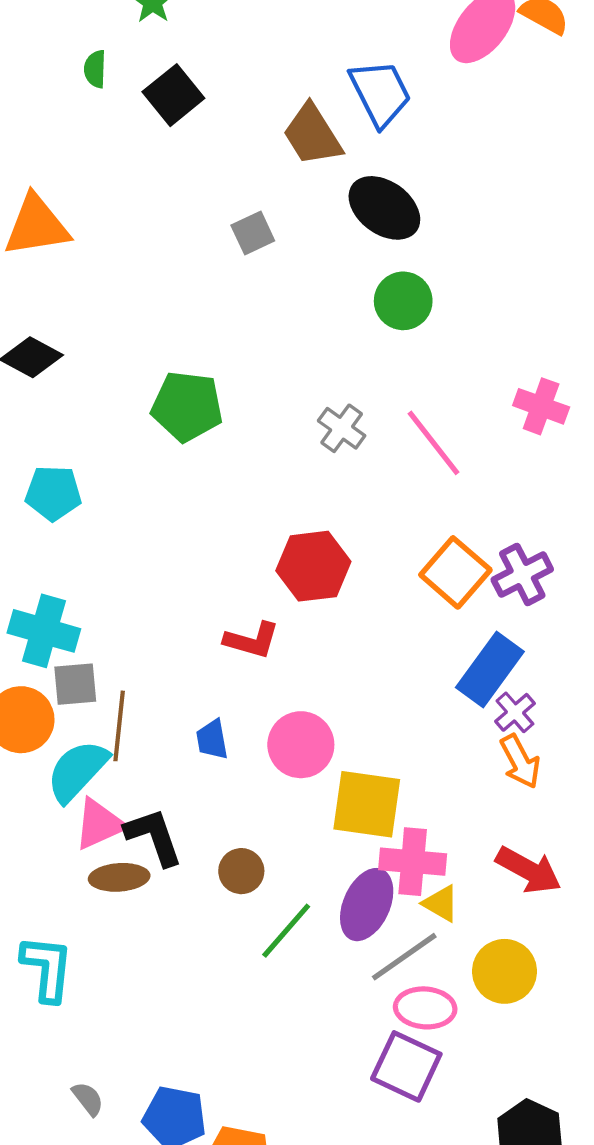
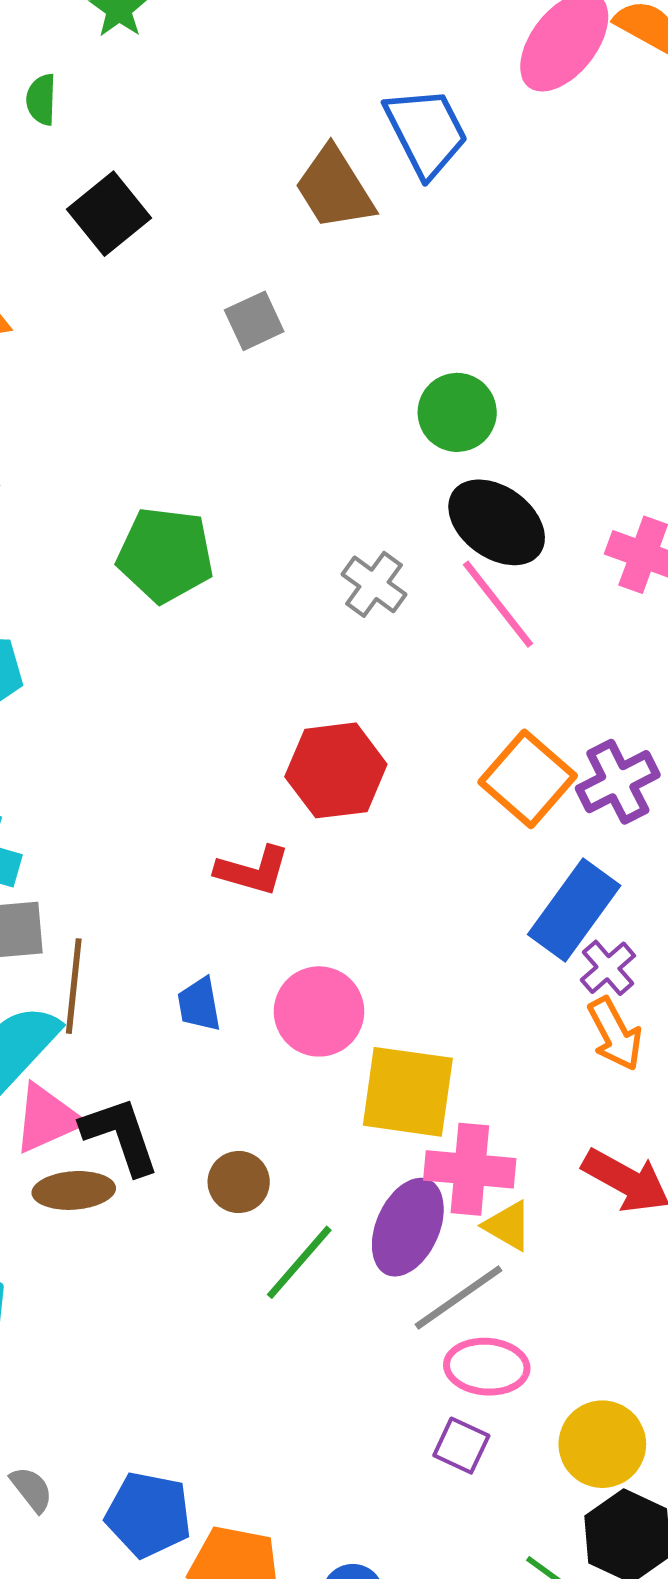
black square: (173, 95) -> (109, 214), moved
black ellipse: (384, 208) -> (497, 522), moved
yellow circle: (505, 971) -> (602, 1444), moved
purple square: (406, 1066) -> (461, 1446), size x0.6

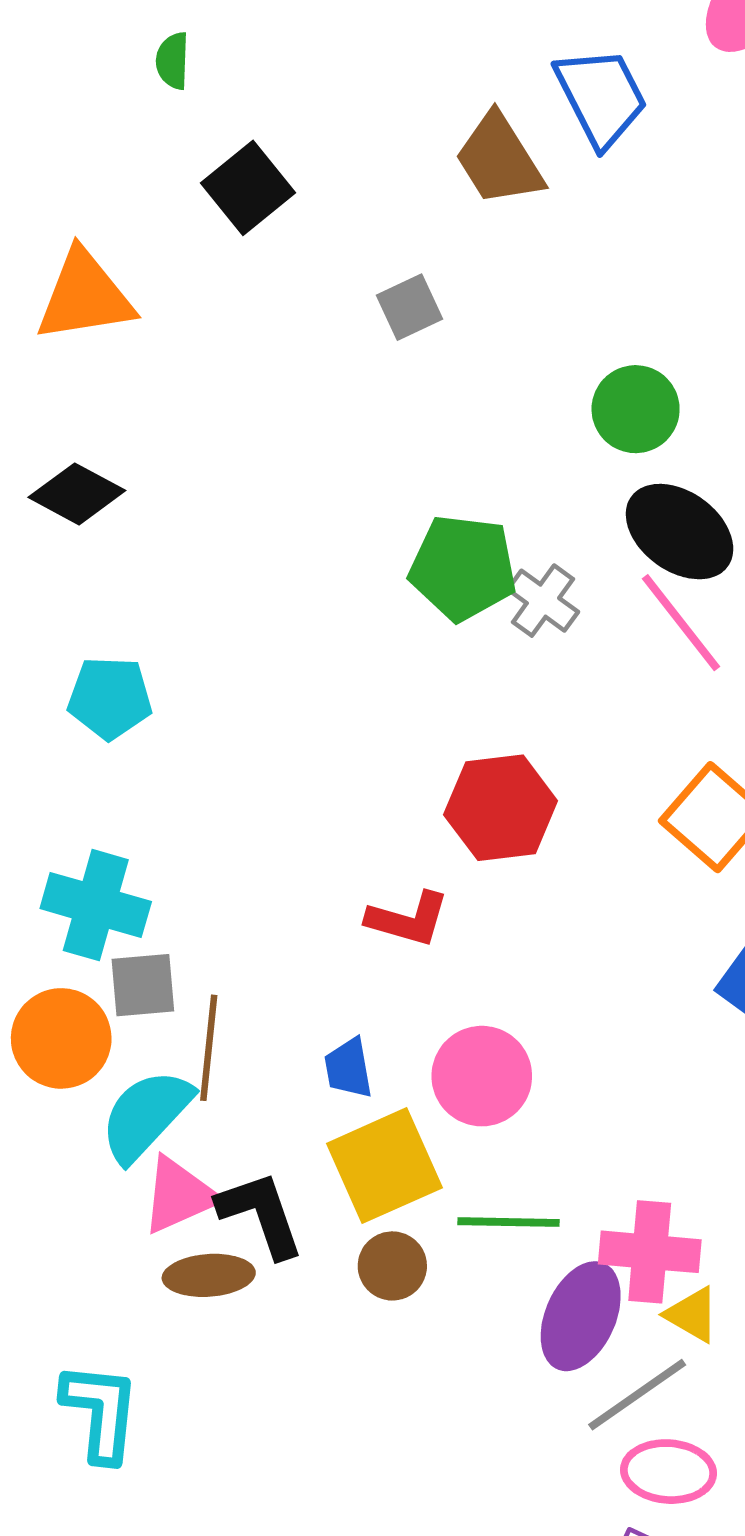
green pentagon: (165, 555) -> (463, 568), moved
yellow square: (408, 1092) -> (384, 1166), moved, turned -32
green line: (299, 1262) -> (508, 1222), moved, turned 50

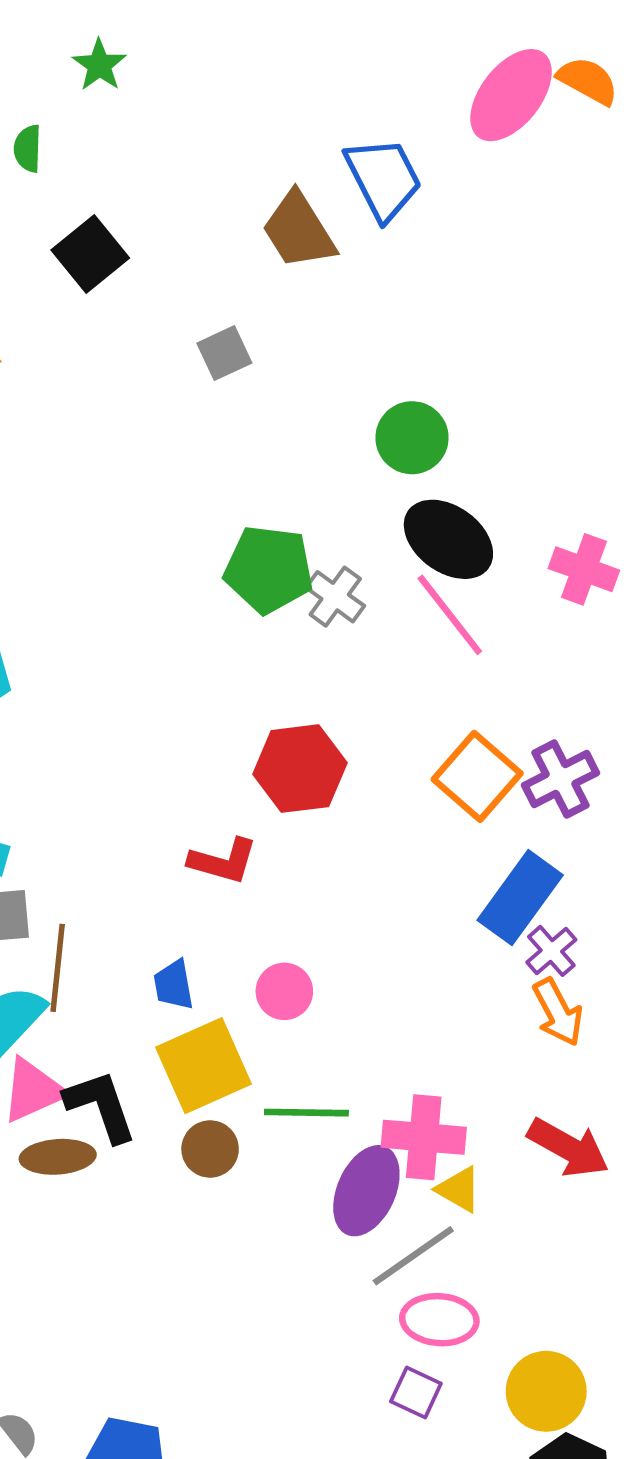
pink circle: (482, 1076) -> (284, 991), size x0.7

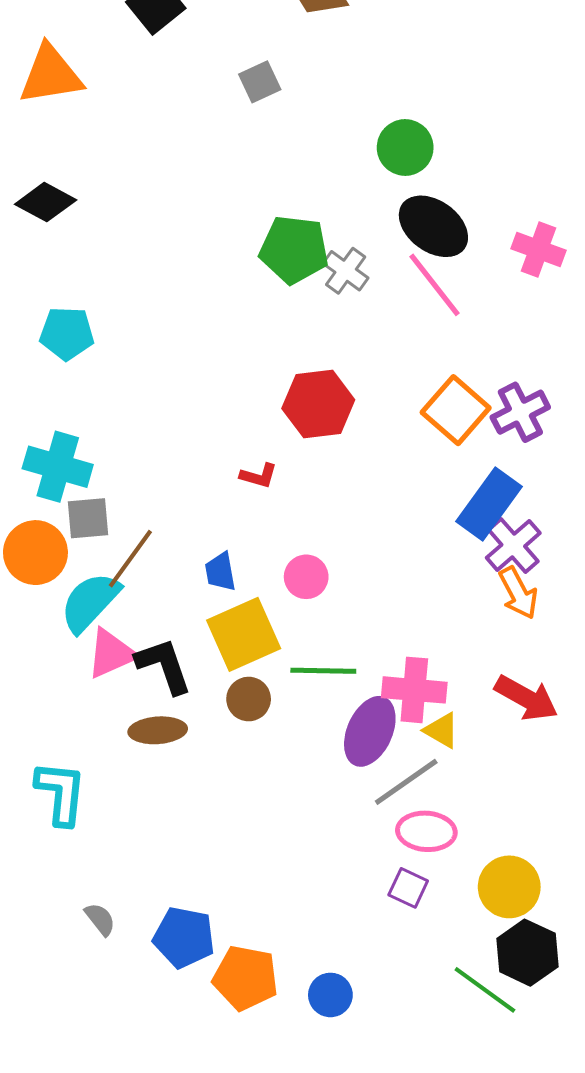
red L-shape: (223, 861) -> (259, 476), size x0.7
purple cross: (551, 951) -> (513, 545), size x1.4
brown line: (58, 968) -> (130, 559), turned 30
brown ellipse: (58, 1157) -> (158, 730), moved

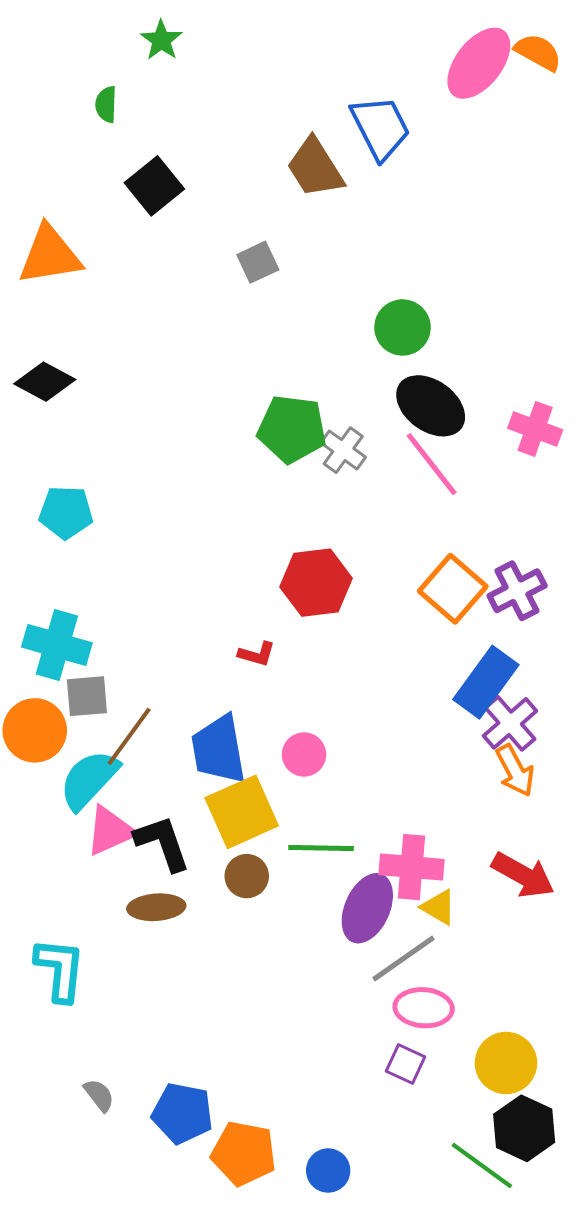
blue trapezoid: (220, 572) -> (219, 749), size x1.8

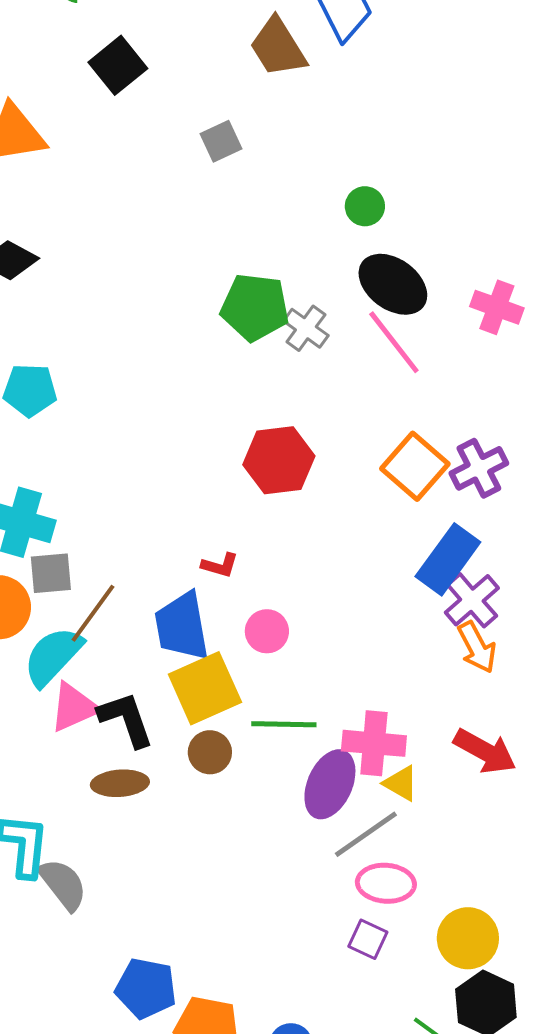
green circle: (402, 327) -> (365, 206), size x0.7
red L-shape: (257, 654) -> (220, 565), moved
gray semicircle: (99, 1095) -> (63, 884), moved, size x1.6

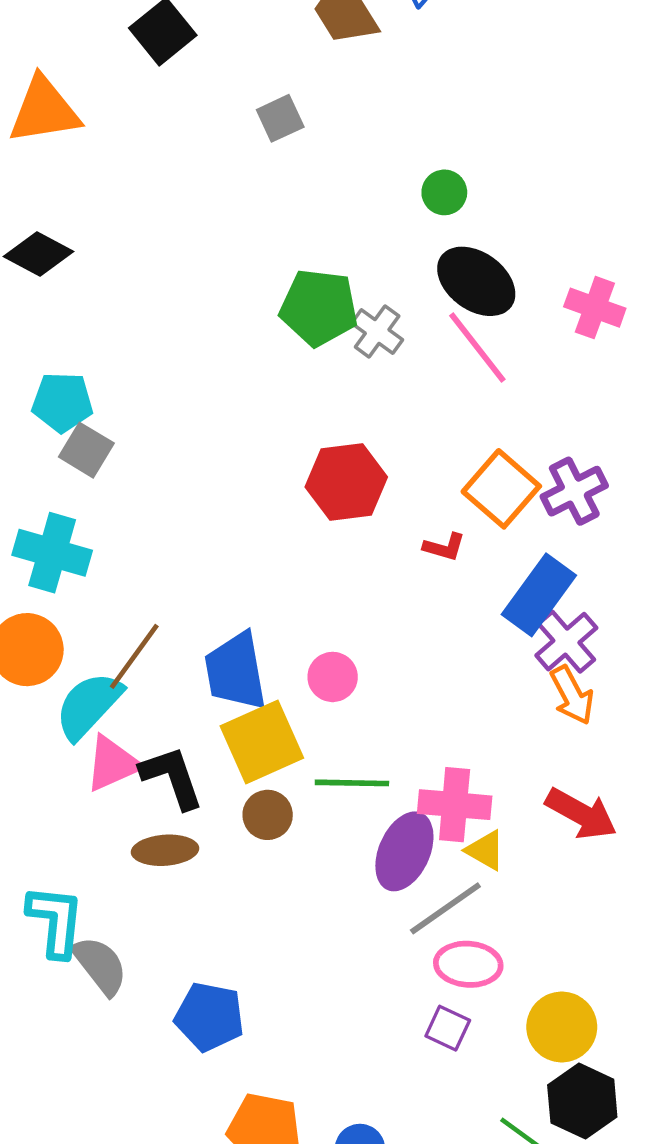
red L-shape: (220, 565) -> (444, 547), moved
gray square: (51, 573) -> (86, 450), moved, turned 36
blue pentagon: (146, 988) -> (209, 1017), moved

